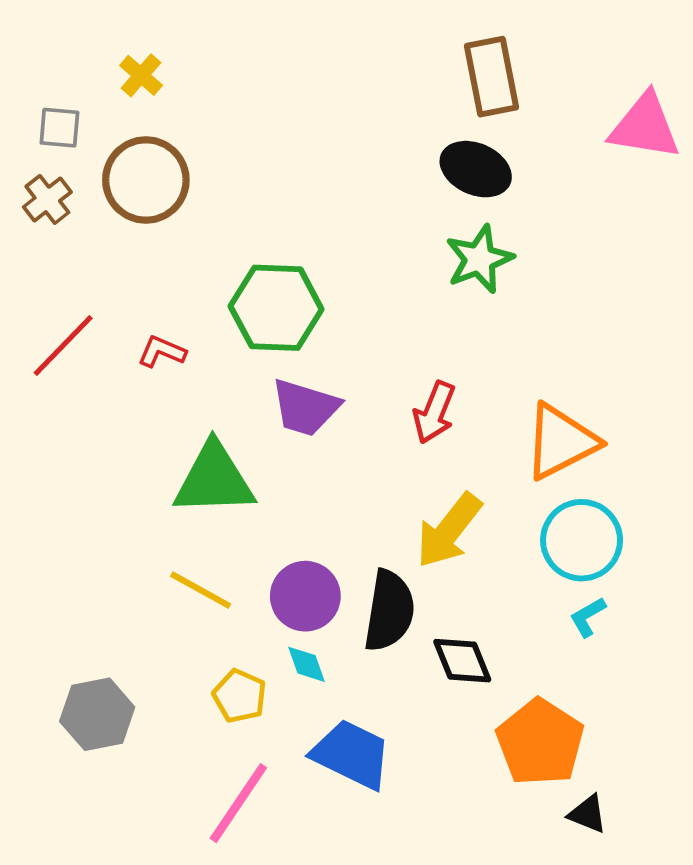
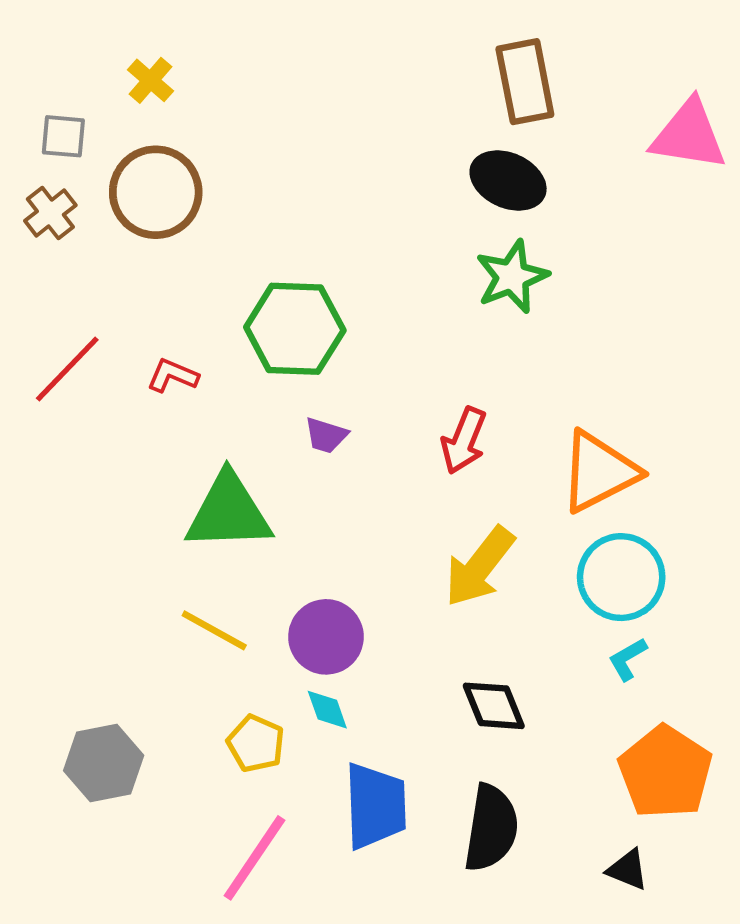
purple trapezoid: (305, 408) -> (326, 435), size x0.6
black semicircle: (389, 611) -> (491, 828), moved
orange pentagon: (540, 742) -> (665, 772), moved
blue trapezoid: (352, 754) -> (375, 806), turned 62

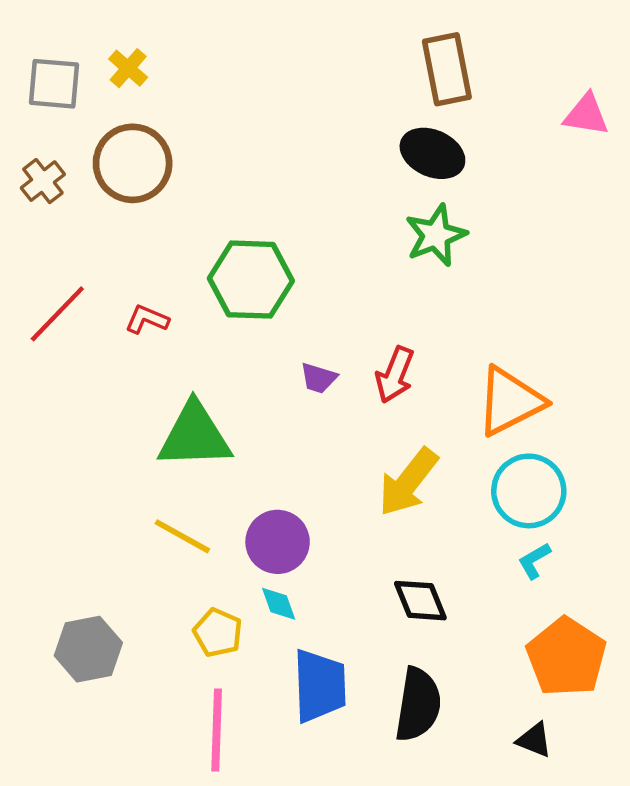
pink triangle: (689, 135) -> (586, 115), size x0.7
gray square: (63, 136) -> (54, 84), moved, size x1.4
purple trapezoid: (326, 435) -> (318, 378), moved
pink line: (254, 858) -> (217, 730), turned -32

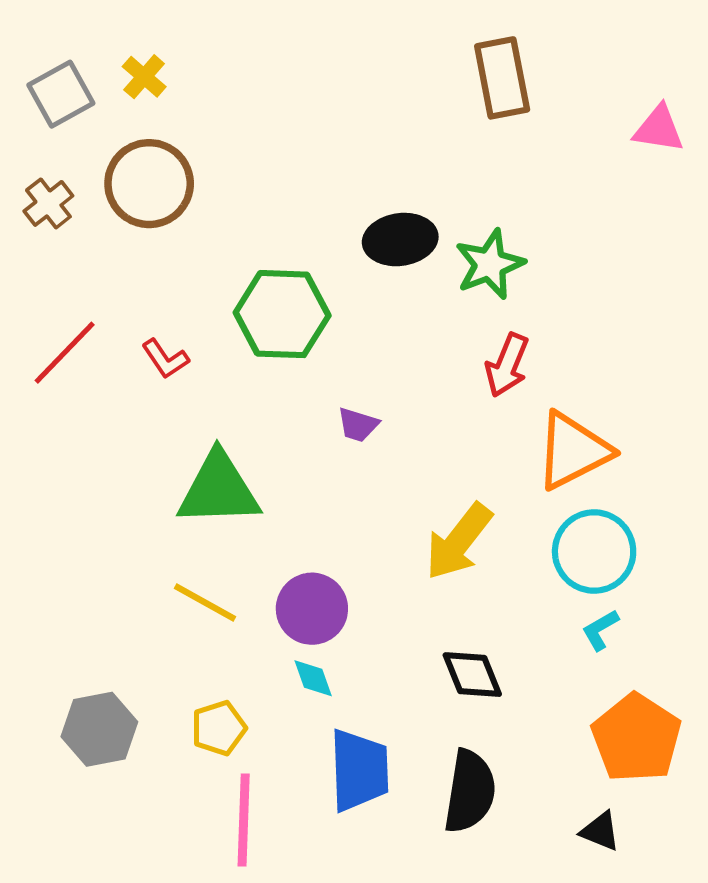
gray square: (54, 84) -> (61, 94), turned -34
black ellipse: (432, 153) -> (400, 240), moved, turned -32
red L-shape: (147, 319) -> (165, 359), turned -147
red arrow: (395, 375) -> (507, 365), moved
yellow pentagon: (218, 633) -> (219, 728), moved, turned 30

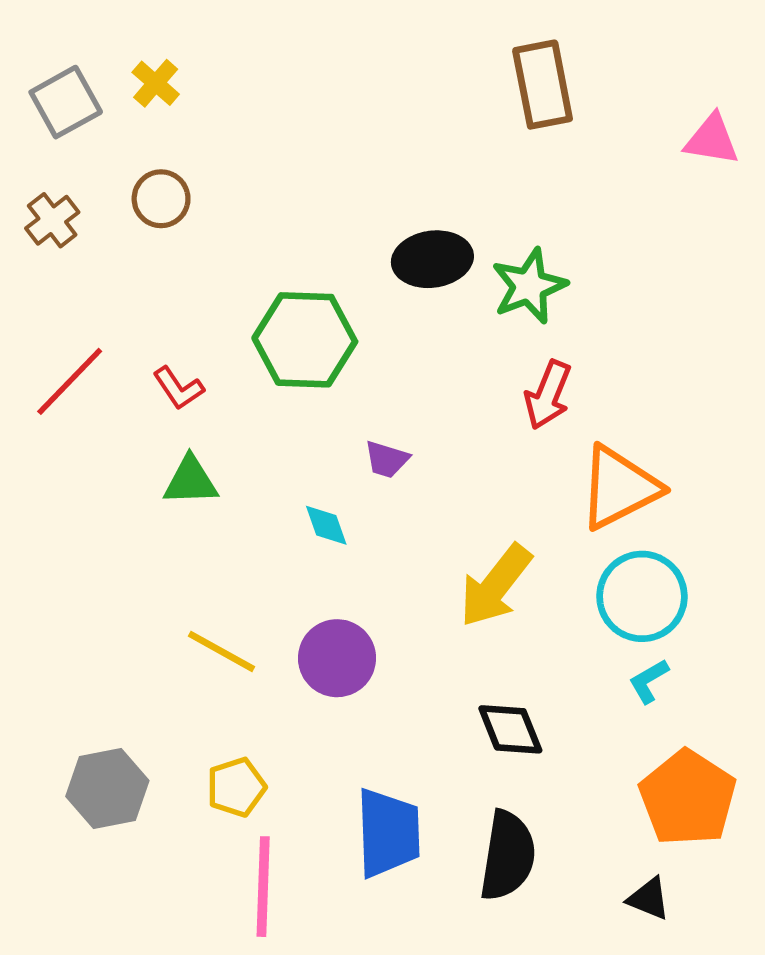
brown circle: (149, 184) -> (161, 199), size x0.6
green triangle: (219, 489) -> (191, 481), moved, size x0.6
cyan diamond: (313, 678) -> (326, 525), moved

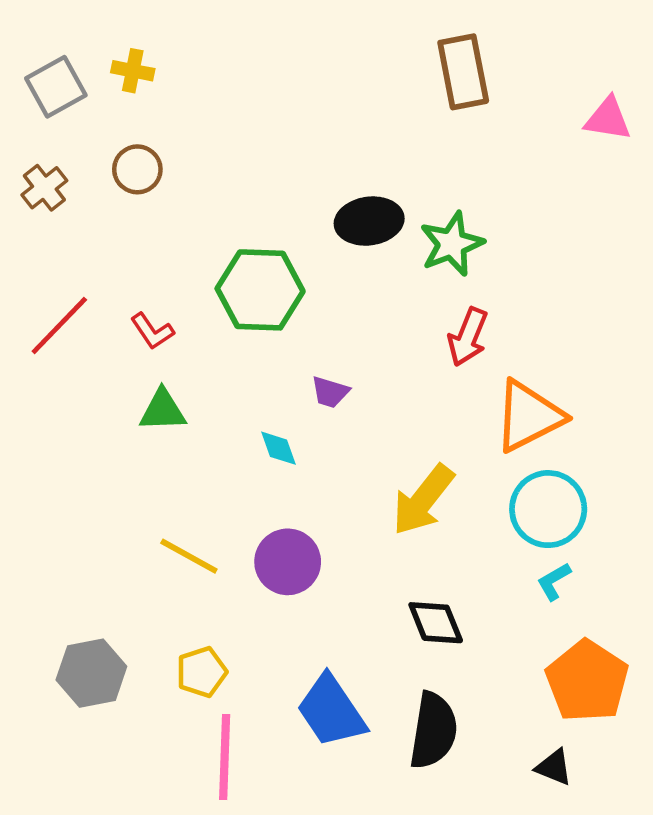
yellow cross: (156, 83) -> (133, 71), turned -30
blue trapezoid: (388, 833) -> (331, 711), turned 148

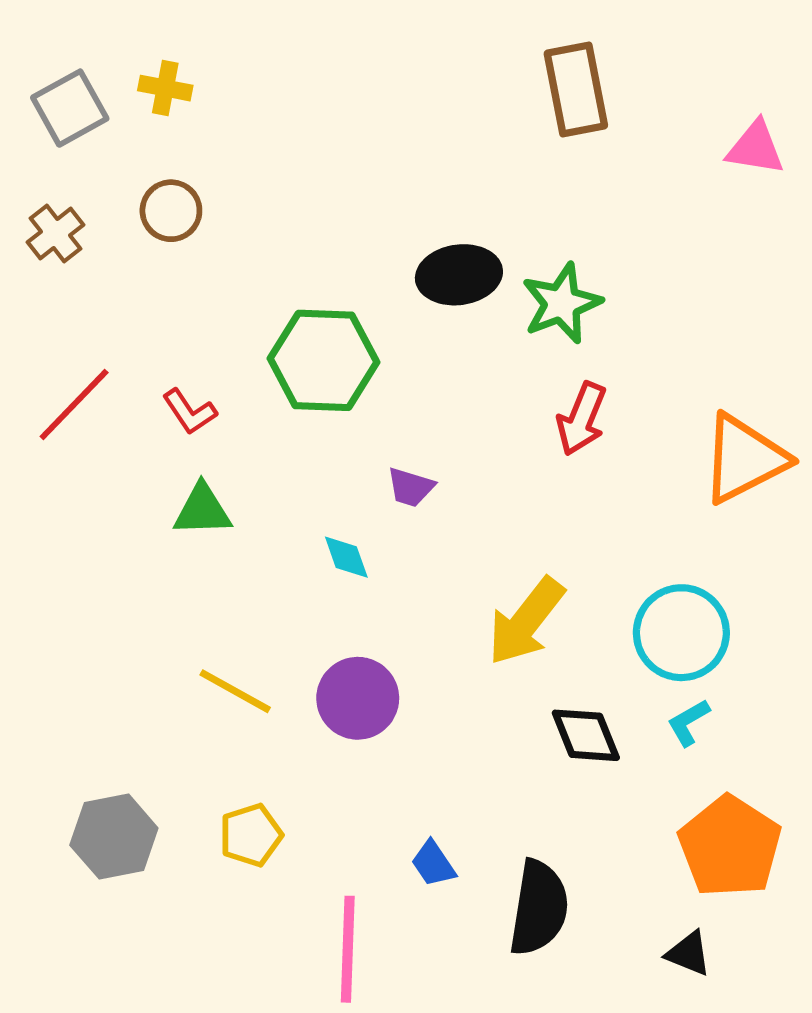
orange triangle: (529, 416) -> (744, 459), moved
black diamond: (436, 623) -> (586, 735), moved
blue trapezoid: (331, 711) -> (433, 864), moved, size x0.5
pink line: (225, 757) -> (348, 949), moved

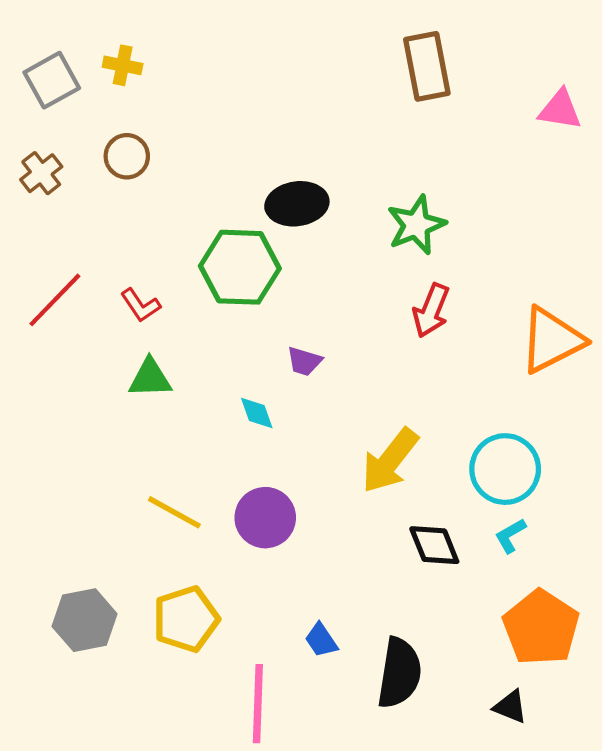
black ellipse: (459, 275) -> (297, 204), moved
yellow pentagon: (251, 835) -> (186, 619), size x1.4

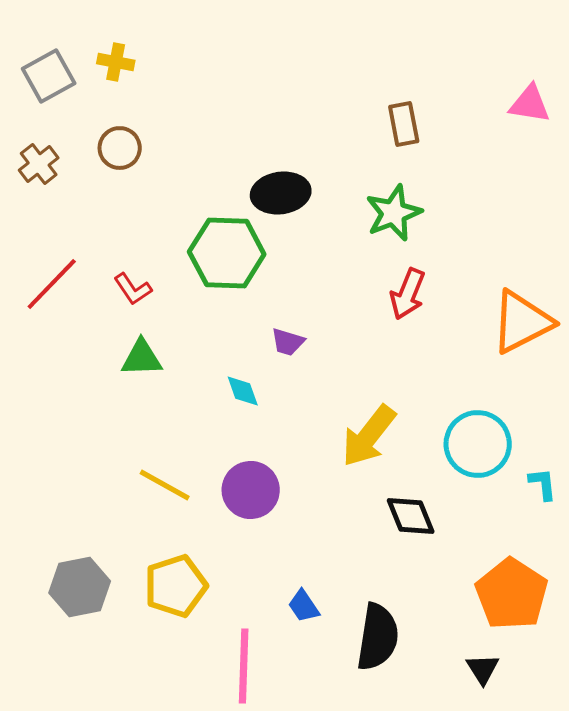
brown rectangle: (427, 66) -> (404, 124), moved, size x0.7
cyan L-shape: (510, 536) -> (543, 484), moved, turned 114
black triangle: (510, 707) -> (483, 669), turned 36

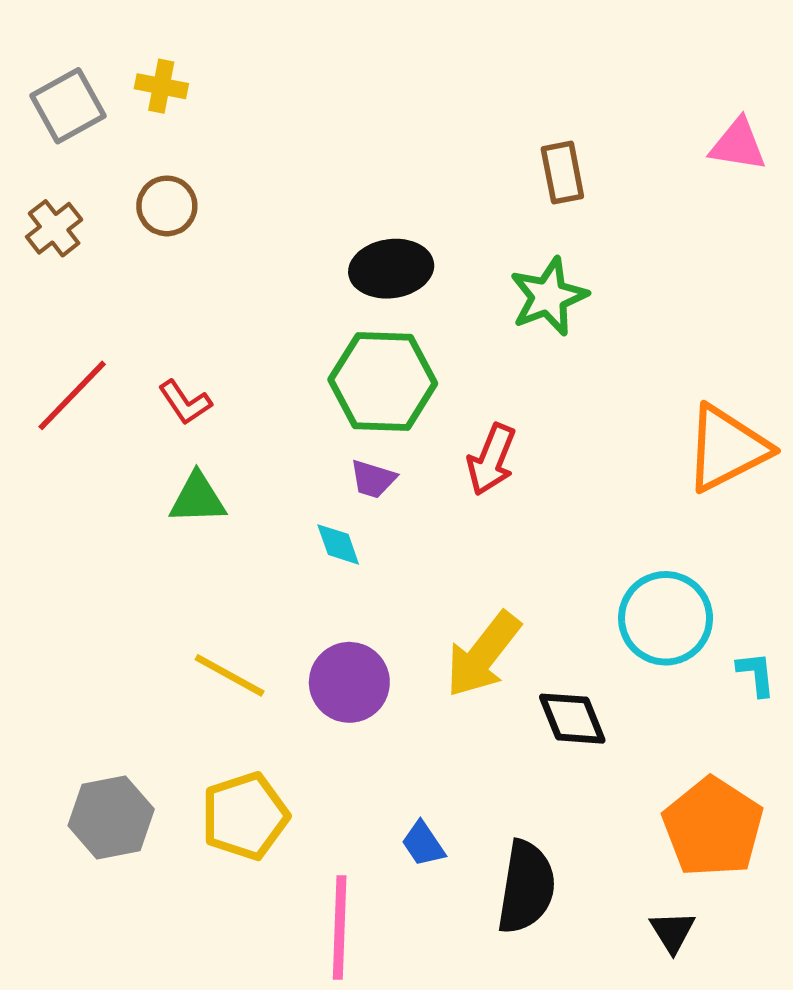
green hexagon: (227, 253) -> (383, 381), moved
red arrow: (408, 294) -> (491, 459), moved
purple trapezoid: (288, 342) -> (373, 479), moved
yellow arrow: (369, 436) -> (483, 654), moved

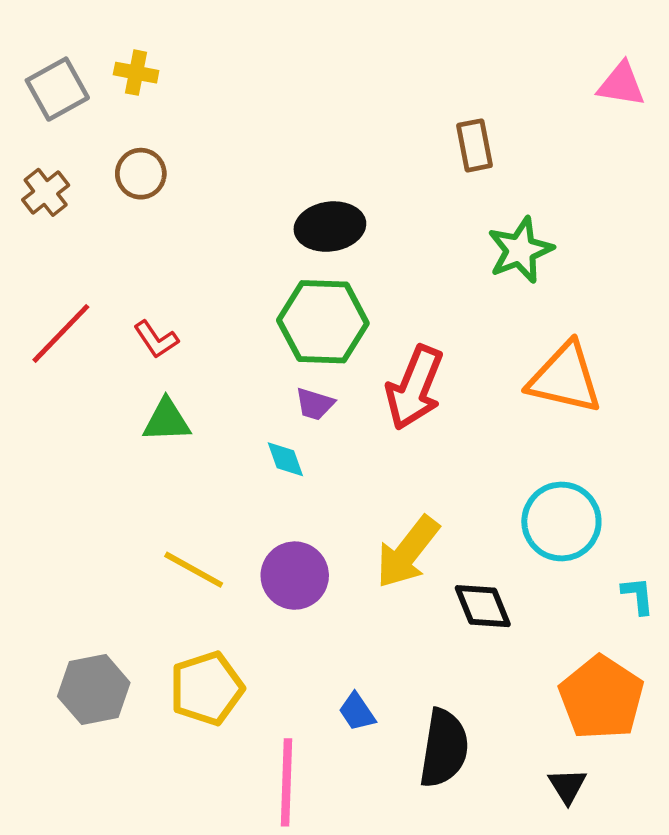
pink triangle: (738, 145) -> (621, 84), moved
green star: (549, 297) -> (520, 250), moved
orange triangle: (727, 448) -> (565, 378), moved, turned 40
red arrow: (491, 459) -> (415, 388), size x1.4
cyan L-shape: (756, 674) -> (638, 596), moved

